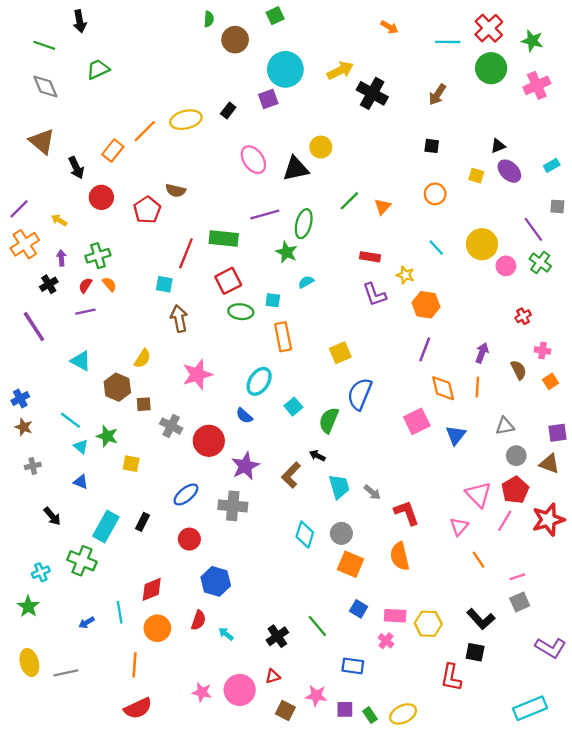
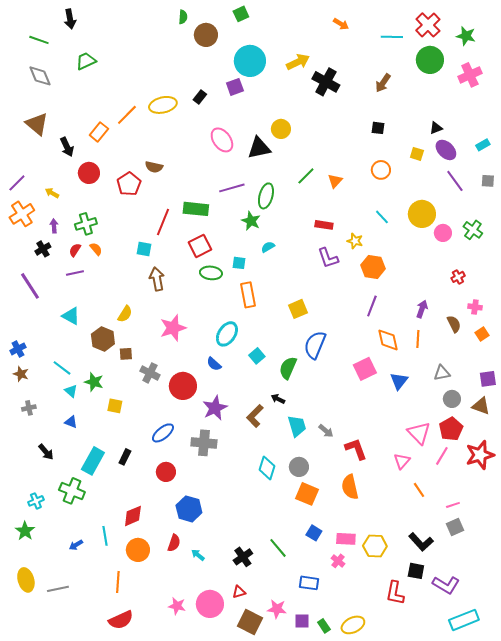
purple line: (533, 229) -> (455, 181), moved
purple L-shape: (551, 648) -> (446, 585), moved
brown square: (285, 711) -> (250, 622), size x1.4

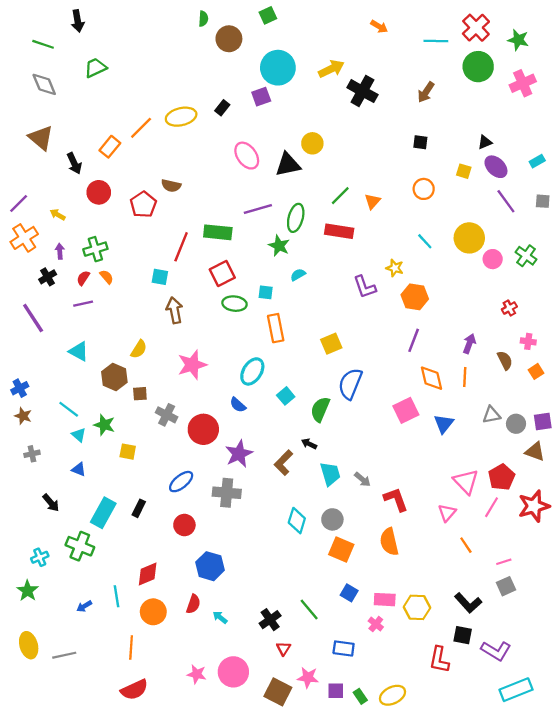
red rectangle: (324, 225) -> (339, 231), moved, size x1.4
gray circle: (452, 399) -> (516, 424), moved
red triangle: (239, 592) -> (283, 649), moved, turned -40

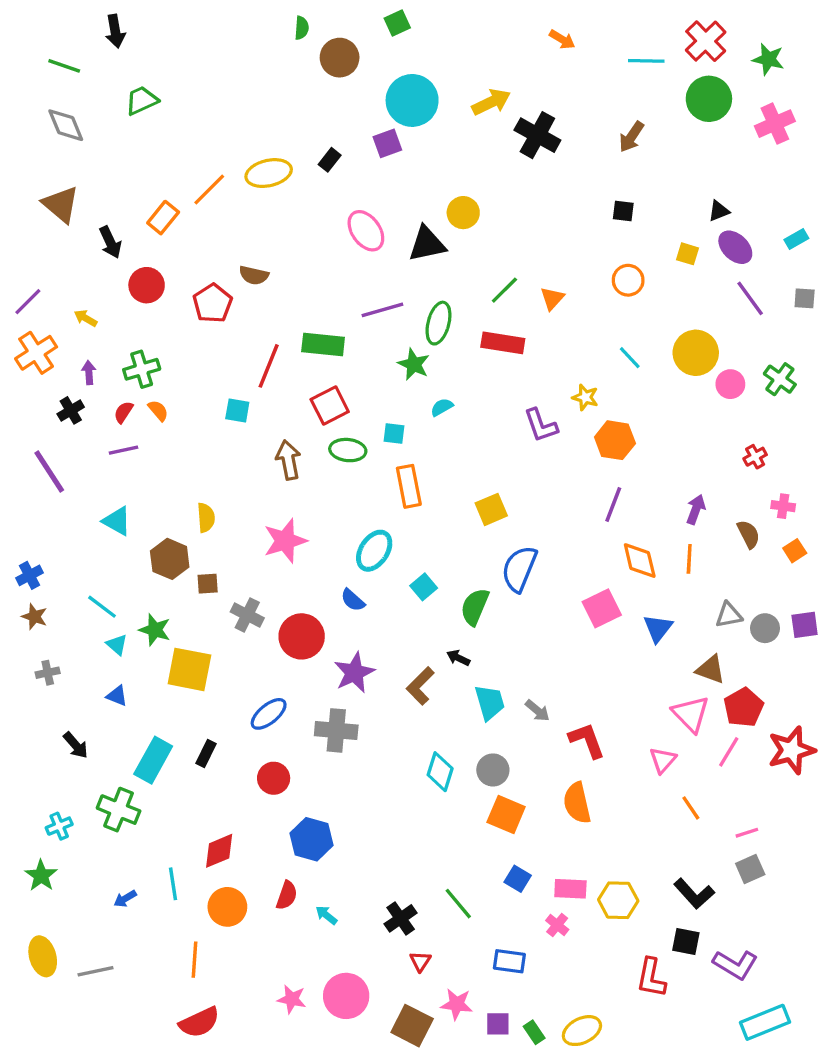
brown arrow: (174, 310) -> (288, 460), moved
yellow semicircle: (139, 349) -> (206, 518), turned -36
yellow square: (128, 452) -> (189, 669), size x1.8
brown triangle: (535, 452) -> (711, 669), moved

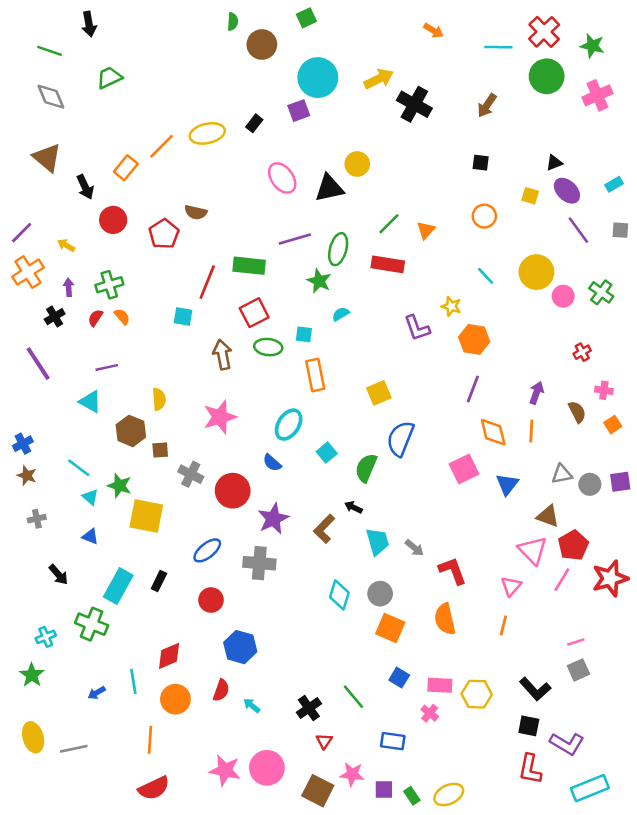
purple line: (124, 450) -> (107, 367), moved
orange line: (691, 808) -> (503, 625), moved, turned 48
red L-shape: (651, 978) -> (530, 769), moved
pink star: (292, 999) -> (225, 770), size x1.4

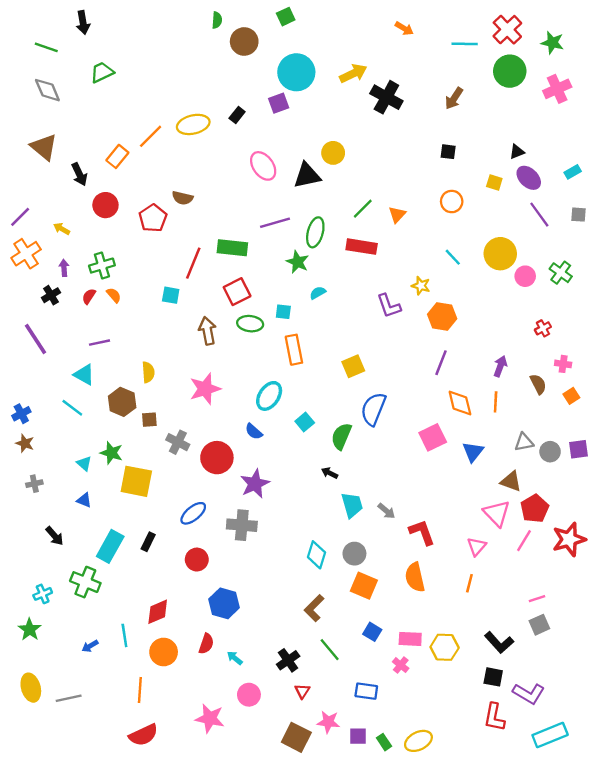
cyan line: (79, 468) -> (72, 408), moved
brown L-shape: (324, 529) -> (314, 608), moved
pink circle: (267, 768) -> (249, 695), moved, size x0.7

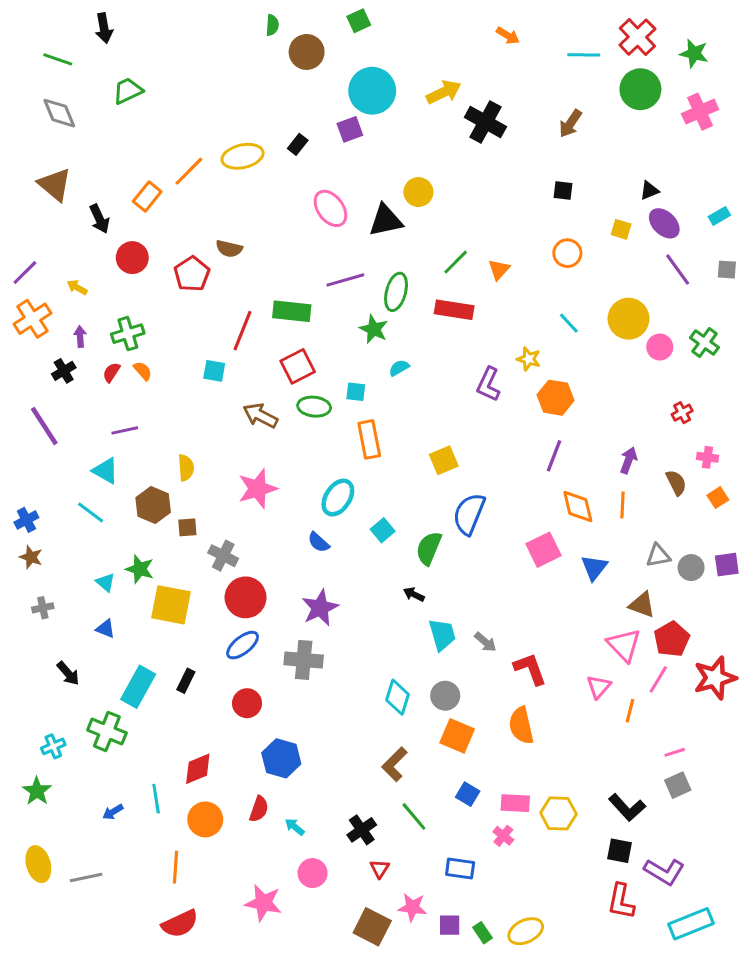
purple L-shape: (389, 306) -> (488, 384), turned 44
brown arrow: (207, 331) -> (260, 416), turned -52
red circle: (217, 458) -> (246, 597), moved
orange line: (469, 583) -> (630, 711), moved

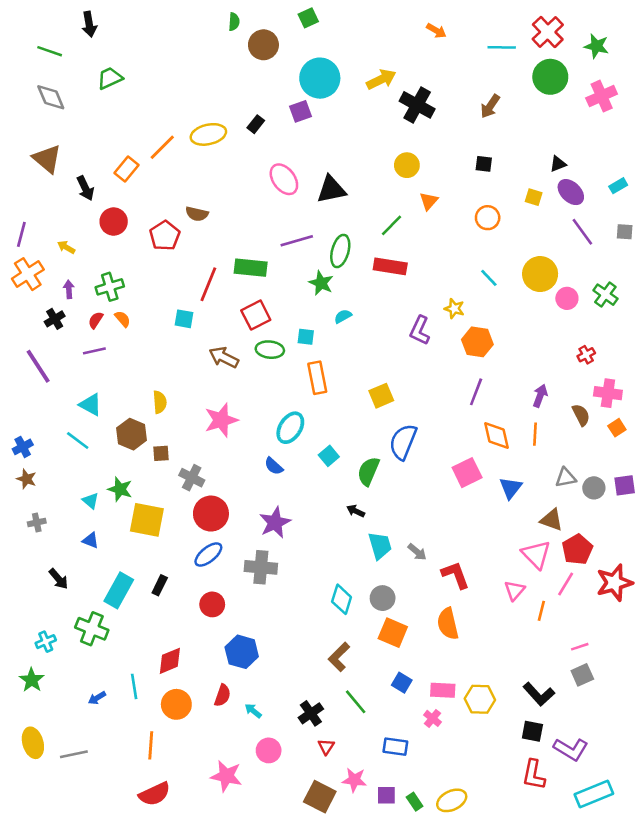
yellow circle: (418, 192) -> (407, 165), moved
orange triangle: (499, 270) -> (429, 201), moved
purple line: (25, 273) -> (21, 234), turned -30
purple line: (125, 430) -> (94, 351), moved
pink cross: (707, 457) -> (608, 393), size x1.5

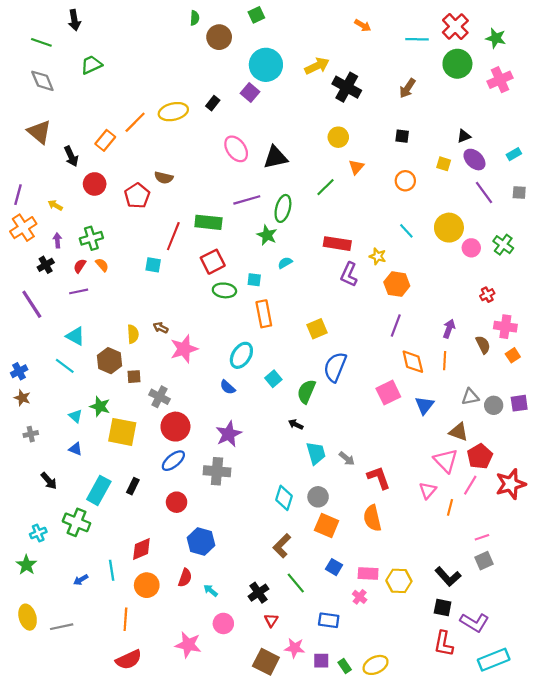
purple square: (301, 111) -> (250, 92), turned -30
red rectangle: (390, 266) -> (337, 244), moved
brown arrow: (224, 357) -> (161, 328), moved, size x0.6

